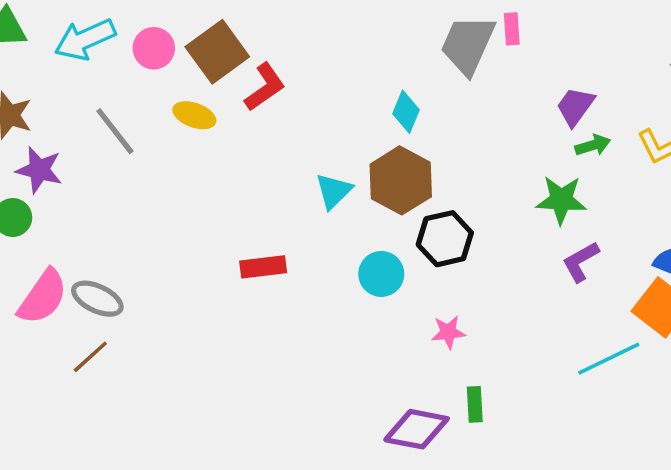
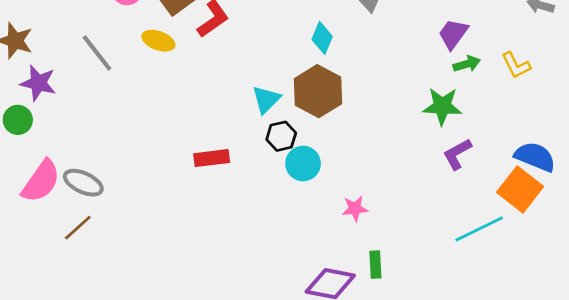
black hexagon: (445, 239) -> (281, 136), moved, size x0.7

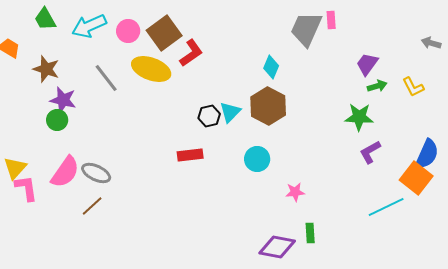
yellow ellipse: (158, 41) -> (151, 69), size x1.6
green circle: (18, 120) -> (57, 120), moved
black hexagon: (281, 136) -> (209, 116), moved
blue semicircle: (535, 157) -> (427, 154), turned 92

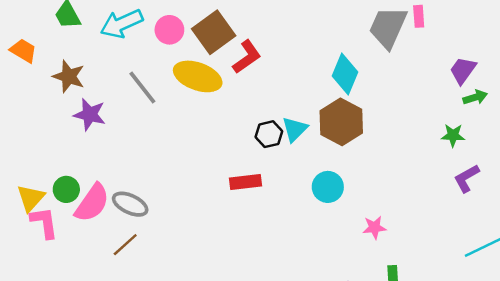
cyan diamond: (271, 67) -> (345, 74), size x1.4
green star: (359, 117) -> (453, 135), size x0.7
green circle: (57, 120) -> (66, 189), moved

